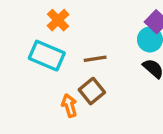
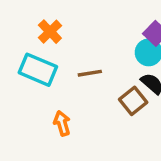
brown square: (92, 91) -> (133, 101), moved

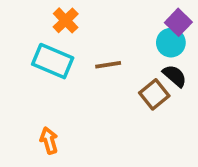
orange arrow: (62, 123) -> (49, 141), moved

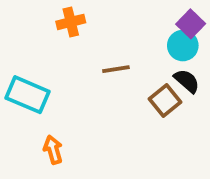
orange cross: (66, 20) -> (71, 22), turned 30
cyan rectangle: (53, 61) -> (28, 95), moved

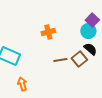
orange cross: (71, 22) -> (48, 32), moved
brown line: (116, 69) -> (60, 60), moved

